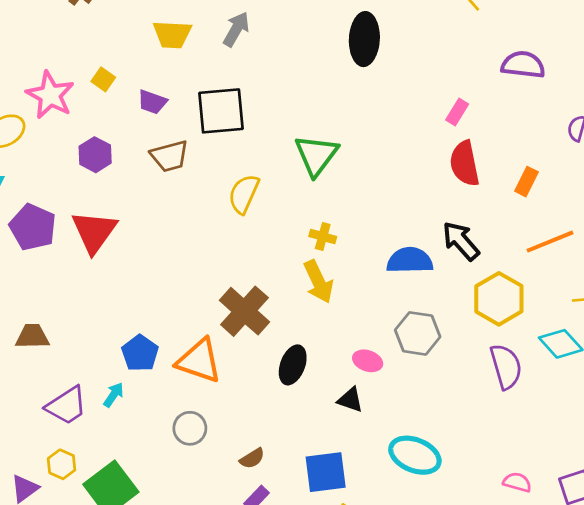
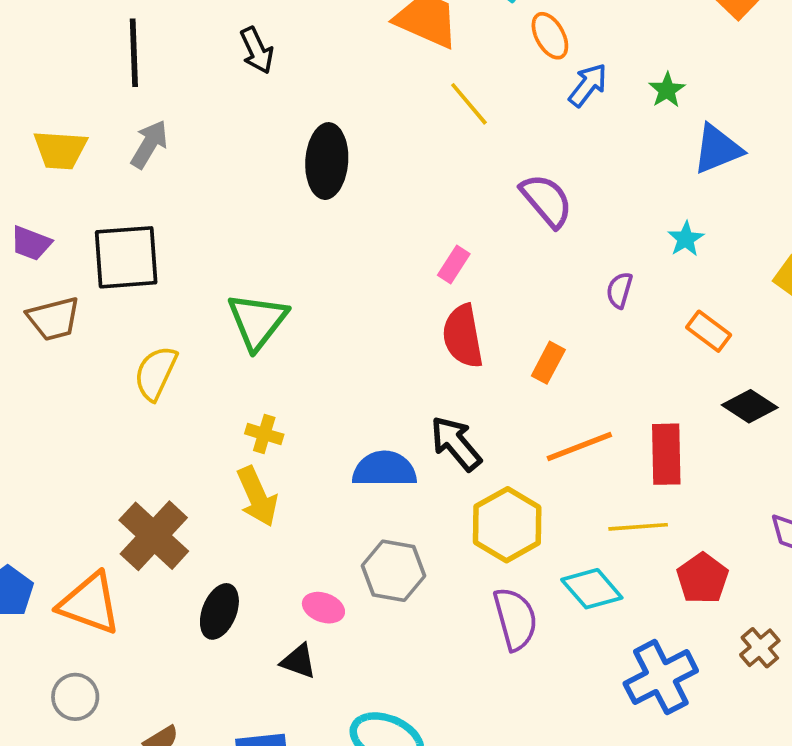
purple semicircle: (523, 65) -> (546, 200), turned 42

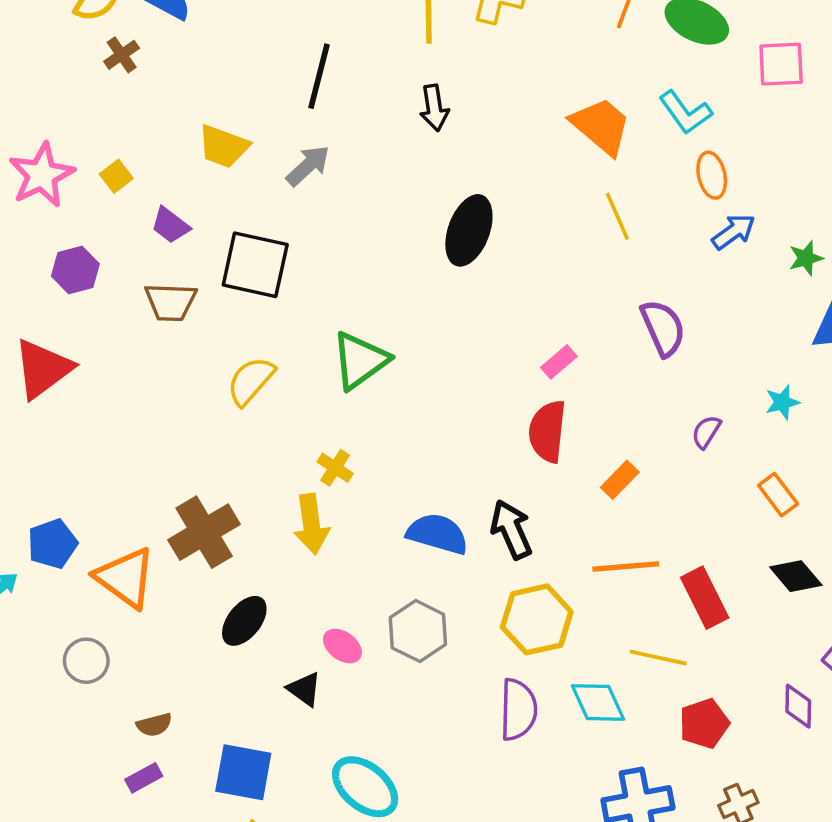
red rectangle: (666, 454) -> (705, 598), turned -42

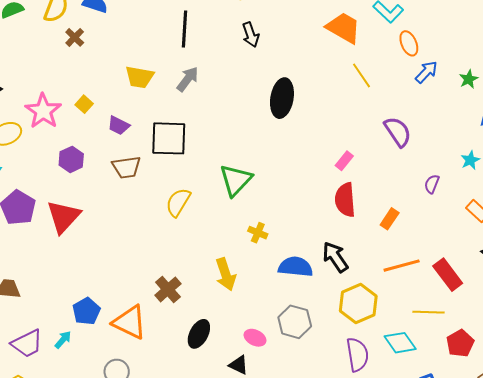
yellow cross: (335, 468) -> (258, 233), moved
brown cross: (204, 532) -> (168, 289), size x0.7

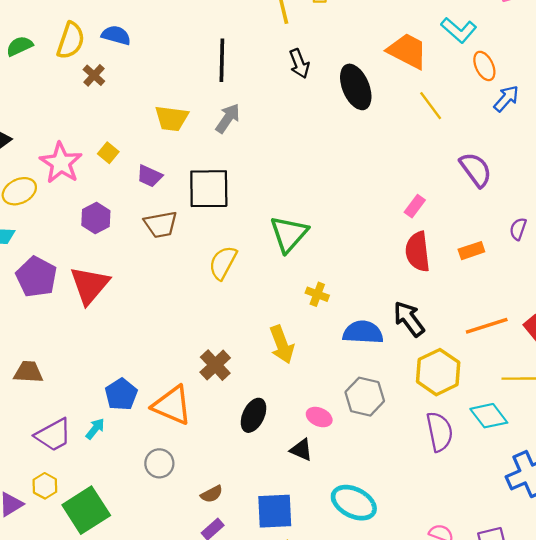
black ellipse: (282, 98) -> (356, 87), moved, turned -30
orange rectangle: (390, 219) -> (471, 251), moved, turned 40

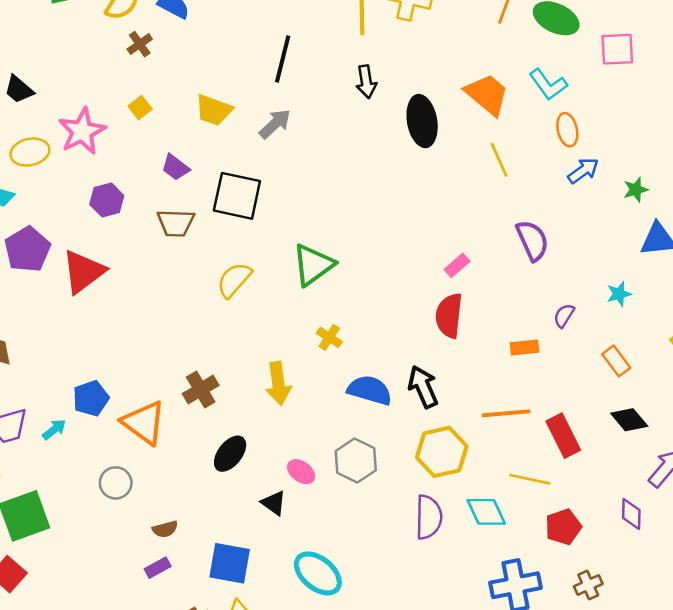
yellow square: (108, 153) -> (140, 108), moved
orange rectangle: (471, 251) -> (525, 348), moved

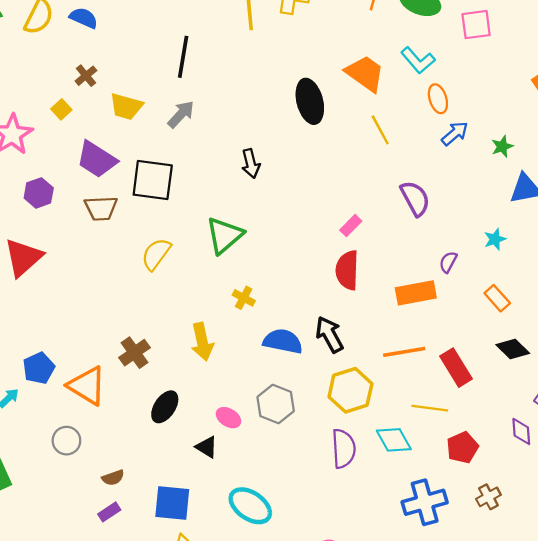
brown cross: (140, 44) -> (86, 76), moved
black arrow: (366, 82) -> (251, 164), moved
purple trapezoid: (175, 167) -> (97, 159), size x1.6
orange rectangle: (525, 348) -> (416, 293), size x1.6

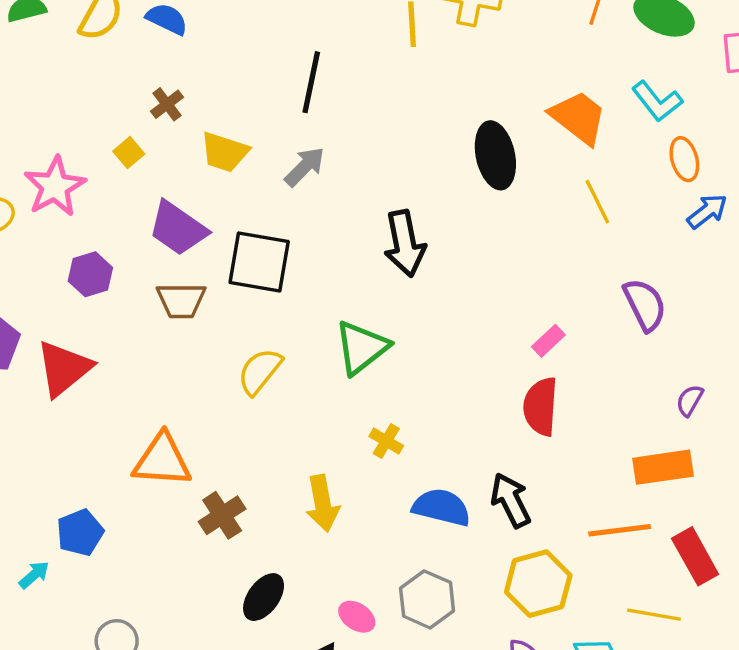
black arrow: (251, 164) -> (405, 244), size x1.5
orange rectangle: (416, 293) -> (663, 467), moved
orange triangle: (87, 386) -> (162, 460), moved, turned -30

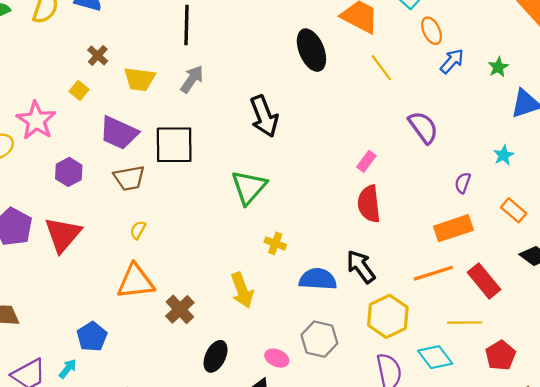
yellow semicircle: (260, 371) -> (138, 230), moved, size x0.6

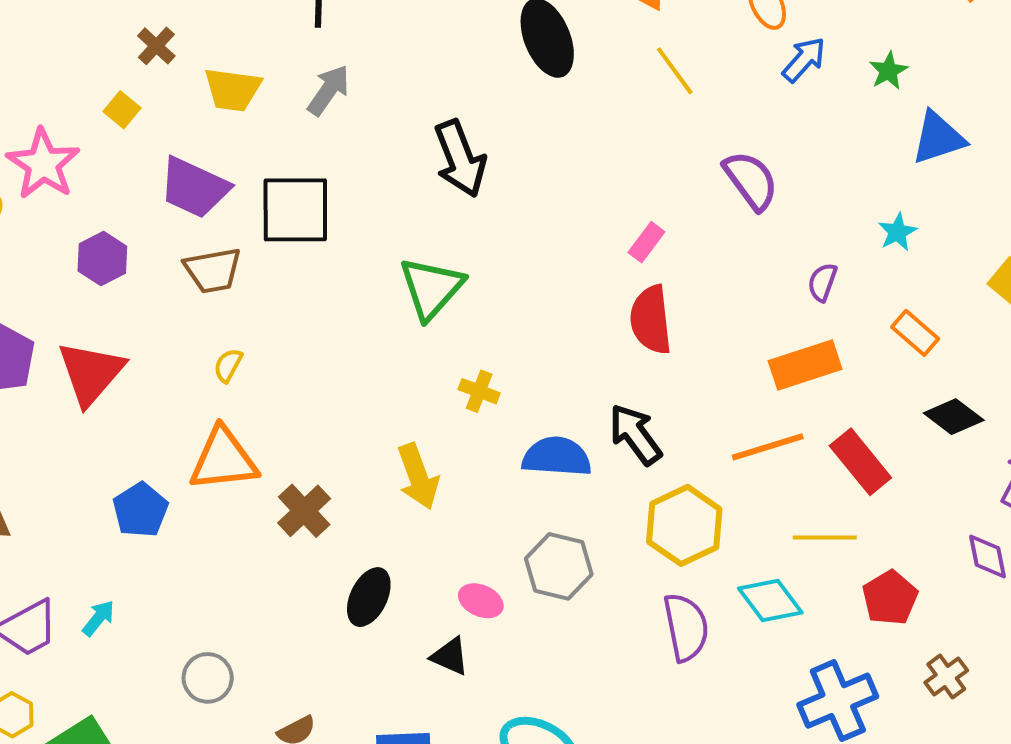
blue pentagon: (92, 337) -> (140, 510), moved

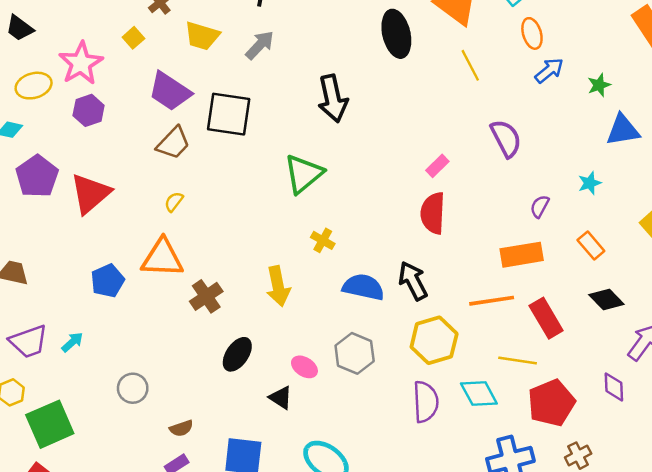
purple hexagon: (102, 259) -> (89, 110), moved
brown trapezoid: (213, 270) -> (173, 143), turned -45
red pentagon: (890, 598) -> (551, 403), size x1.4

